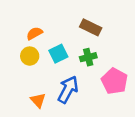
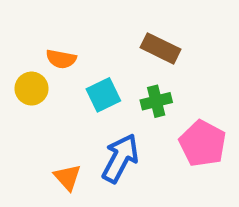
orange semicircle: (34, 33) -> (61, 59), turned -140
yellow circle: (30, 56) -> (32, 89), moved

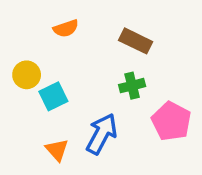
orange semicircle: (61, 59) -> (66, 28), moved, turned -30
cyan square: (103, 95) -> (53, 96), moved

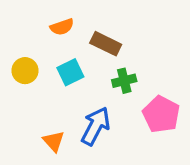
brown rectangle: (136, 41) -> (106, 44), moved
cyan square: (53, 96) -> (70, 72), moved

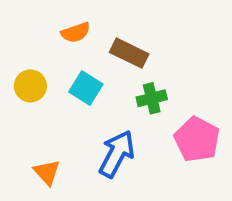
cyan square: (70, 72) -> (86, 88), turned -32
orange triangle: (54, 141) -> (47, 172), moved

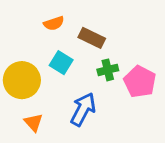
yellow circle: (30, 86) -> (22, 80), moved, size x1.6
pink pentagon: (197, 139) -> (140, 82), moved

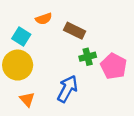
cyan square: (61, 63) -> (21, 37), moved

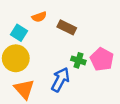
green cross: (88, 57) -> (78, 60), moved, turned 32
orange triangle: (27, 99) -> (24, 89), size x1.5

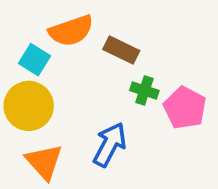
orange semicircle: (39, 17) -> (71, 31), size x1.6
green cross: (78, 60) -> (144, 90), moved

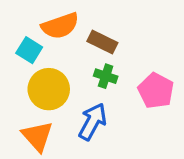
green cross: (144, 90) -> (106, 76), moved
yellow circle: (29, 106) -> (49, 89), moved

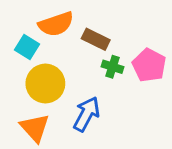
green cross: (106, 76) -> (112, 67), moved
pink pentagon: (156, 91) -> (149, 65), moved

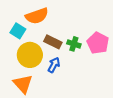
brown rectangle: (96, 39) -> (53, 42), moved
blue arrow: (87, 114) -> (54, 65), moved, size x0.7

